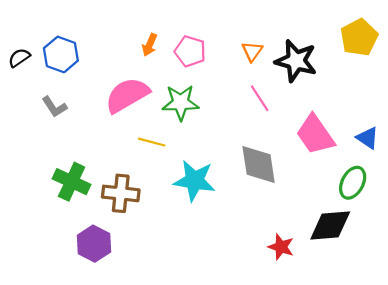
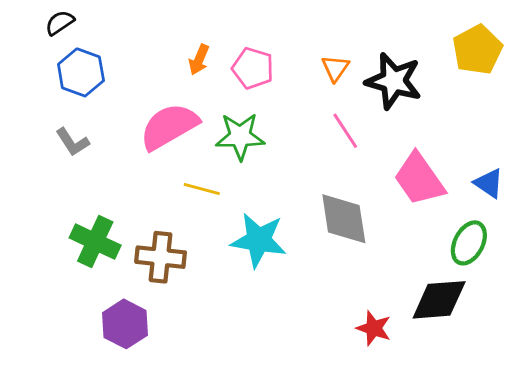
black semicircle: (19, 58) -> (60, 23), moved

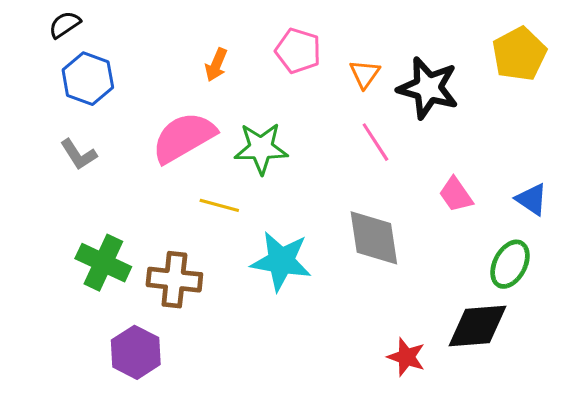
pink pentagon: (253, 68) -> (298, 51), moved
pink trapezoid: (419, 179) -> (456, 195), size x0.6

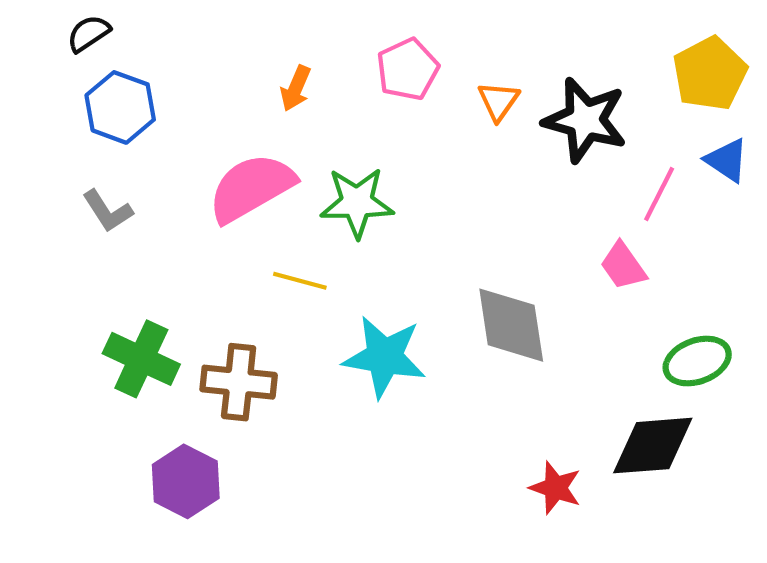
pink pentagon: (298, 51) -> (408, 69), turned 30
pink line: (375, 142) -> (659, 194), moved, turned 60
blue triangle: (532, 199) -> (727, 160), moved
green ellipse: (510, 264) -> (697, 361), turned 42

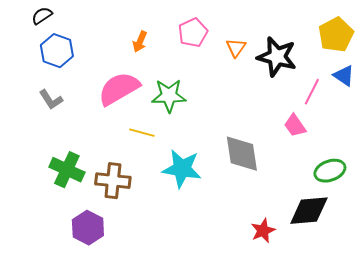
red star: (556, 488) -> (263, 231), turned 30

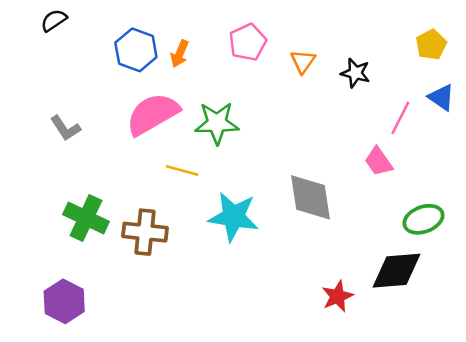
yellow pentagon: (336, 35) -> (431, 45), size x0.7
blue hexagon: (57, 51) -> (136, 50), moved
black star: (277, 57) -> (355, 73), size x0.6
purple hexagon: (88, 228) -> (64, 301), moved

